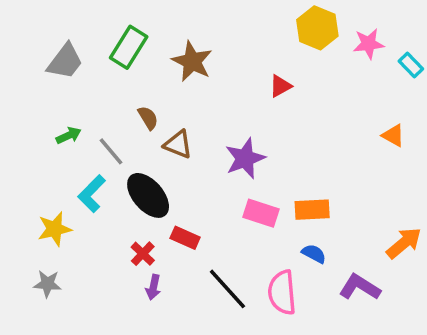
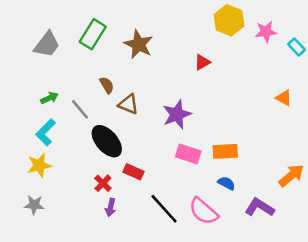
cyan L-shape: (92, 194) -> (46, 132), moved
pink semicircle: (282, 292) -> (204, 211), turned -44

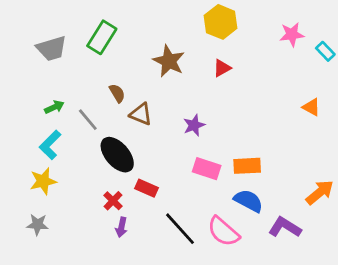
yellow hexagon: (229, 20) -> (221, 22), moved
gray trapezoid: (47, 44) -> (52, 48), turned 36
brown star: (139, 44) -> (169, 61), moved
purple star: (177, 114) -> (194, 125), size x0.7
blue semicircle: (226, 183) -> (248, 201), size x1.5

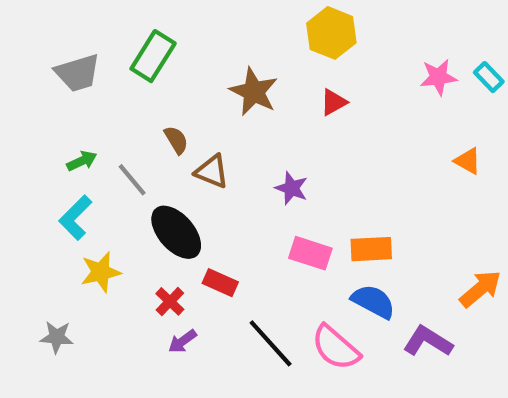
pink star: (292, 35) -> (438, 77), moved
purple star: (194, 125) -> (292, 188), turned -30
yellow star: (43, 181) -> (101, 272), moved
purple arrow: (121, 227) -> (182, 341), turned 42

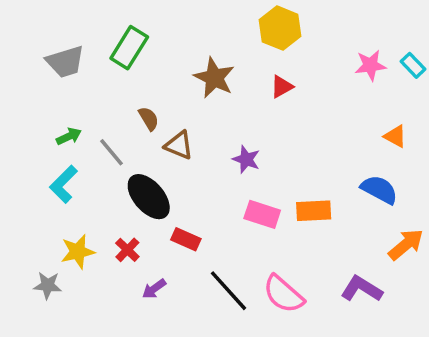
yellow star: (101, 272) -> (78, 252), moved
red cross: (170, 301) -> (127, 250), moved
blue semicircle: (373, 301) -> (379, 190), moved

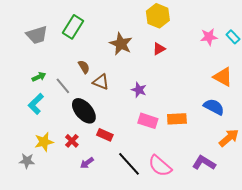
orange triangle: (395, 136) -> (223, 77), size x1.5

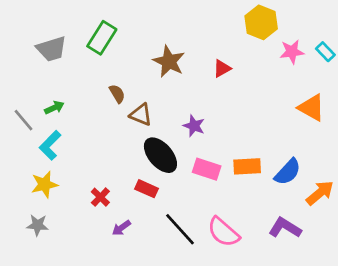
yellow hexagon: (158, 16) -> (261, 22), moved
gray line: (63, 86) -> (23, 120), moved
blue semicircle: (214, 107) -> (288, 172), moved, turned 105
black ellipse: (84, 111) -> (160, 155), moved
yellow star: (44, 142) -> (44, 185), moved

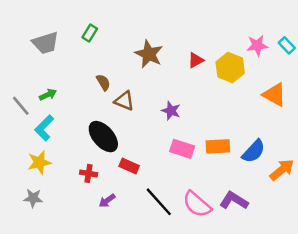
yellow hexagon: (261, 22) -> (230, 68), moved
green rectangle: (102, 38) -> (90, 33), size x0.6
black ellipse: (160, 155) -> (103, 137), moved
red cross: (100, 197) -> (89, 173), turned -35
purple L-shape: (285, 228) -> (234, 201), moved

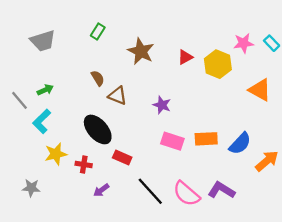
green rectangle: (90, 33) -> (98, 31), moved
yellow star: (39, 162) -> (56, 154), moved

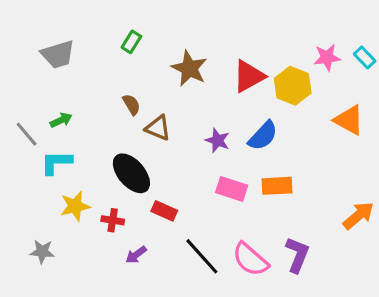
red triangle: (185, 57) -> (249, 76), size x1.6
cyan L-shape: (42, 121) -> (56, 162), turned 45
blue semicircle: (240, 143) -> (263, 136), moved
purple L-shape: (221, 190) -> (297, 255), turned 80

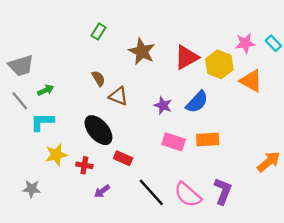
gray trapezoid: (58, 54) -> (21, 66), moved
orange triangle: (349, 120) -> (251, 81), moved

